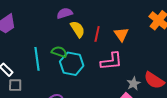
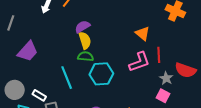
yellow semicircle: (78, 29) -> (85, 40), moved, turned 30
red line: (97, 34) -> (159, 55), moved
green semicircle: (59, 52) -> (86, 56), moved

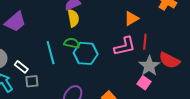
orange triangle: (142, 33) -> (131, 18), turned 42
green semicircle: (86, 56) -> (72, 43), moved
gray star: (166, 78) -> (149, 66), size x1.5

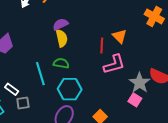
orange triangle: (131, 18) -> (120, 36), turned -42
red line: (145, 42) -> (102, 45), moved
cyan hexagon: (86, 53) -> (70, 89), moved

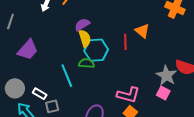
pink L-shape: (114, 64) -> (128, 95), moved, turned 35
cyan hexagon: (70, 89) -> (96, 50), moved

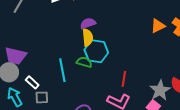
orange triangle: (142, 31) -> (158, 26), moved, turned 42
red line: (125, 42) -> (124, 79), moved
purple trapezoid: (28, 50) -> (16, 56), moved, turned 50

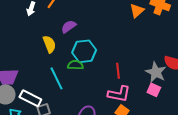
yellow semicircle: (88, 37) -> (49, 44), moved
white rectangle: (32, 82) -> (30, 98), size x1.5

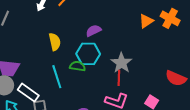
purple semicircle: (69, 27) -> (93, 31), moved
gray star: (156, 72) -> (121, 63), moved

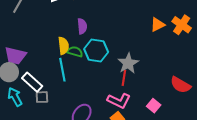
purple semicircle: (93, 31) -> (82, 26), moved, turned 105
yellow semicircle: (55, 42) -> (63, 46), moved
green semicircle: (78, 66) -> (75, 52), moved

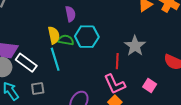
gray star: (128, 63) -> (135, 46), moved
white rectangle: (32, 82) -> (26, 63), moved
pink L-shape: (119, 101) -> (115, 84), turned 45

